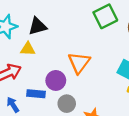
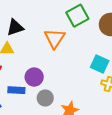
orange triangle: (79, 63) -> (55, 38), moved

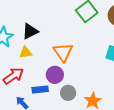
orange triangle: (55, 38) -> (63, 52), moved

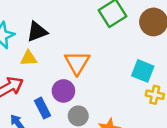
blue rectangle: (40, 90) -> (43, 108), turned 63

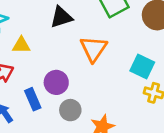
black triangle: (37, 32) -> (61, 17), moved
orange triangle: (77, 63) -> (94, 49), moved

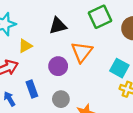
yellow triangle: (21, 45) -> (25, 46), turned -32
purple circle: (56, 82) -> (58, 66), moved

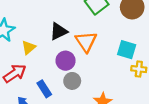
black triangle: (58, 26) -> (59, 31), moved
gray circle: (61, 99) -> (72, 81), moved

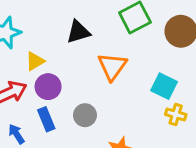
black triangle: (59, 31) -> (78, 32), moved
purple circle: (66, 61) -> (48, 87), moved

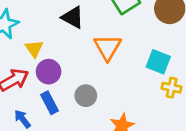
black triangle: (78, 32) -> (73, 17), turned 50
yellow triangle: (35, 61) -> (34, 49), turned -30

